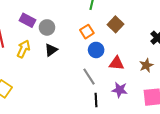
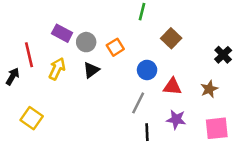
orange square: (87, 32) -> (115, 47), moved
gray line: (89, 77) -> (138, 103), turned 60

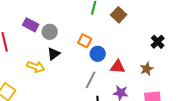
brown square: (171, 38) -> (119, 15), moved
orange square: (115, 47) -> (85, 41), moved, turned -32
yellow arrow: (57, 69) -> (36, 67), moved, turned 84

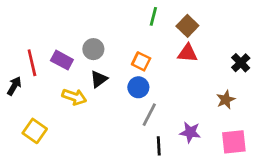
purple rectangle: (31, 25) -> (62, 60), moved
blue circle: (98, 54) -> (138, 87), moved
red triangle: (118, 67) -> (187, 53), moved

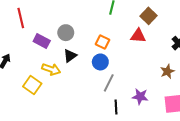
brown square: (187, 26) -> (149, 16), moved
red line: (32, 63) -> (21, 18), moved
yellow square: (35, 131) -> (32, 85), moved

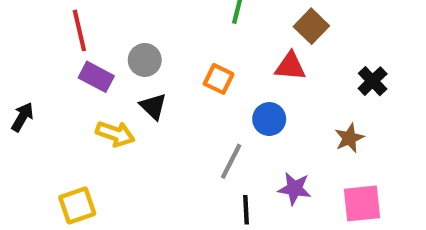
red line: (21, 18) -> (79, 30), moved
black triangle: (70, 56) -> (153, 106), turned -40
blue circle: (100, 62) -> (269, 119), moved
yellow square: (32, 85) -> (77, 206), moved, turned 36

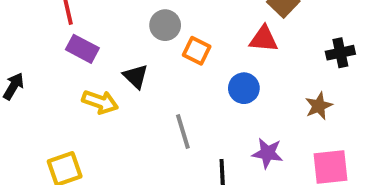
gray circle: (145, 60) -> (165, 25), moved
black cross: (373, 81) -> (340, 53), turned 32
gray line: (231, 161) -> (183, 131), moved, turned -44

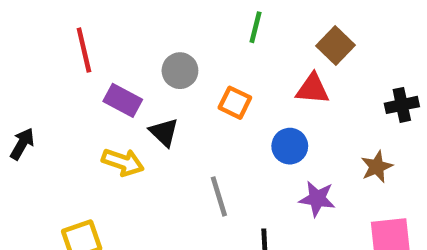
gray circle: (165, 25) -> (180, 71), moved
purple rectangle: (82, 49) -> (123, 100), moved
purple star: (268, 153) -> (317, 199), moved

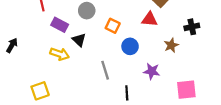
blue circle: (290, 146) -> (130, 46), moved
brown star: (377, 167) -> (171, 45), moved

